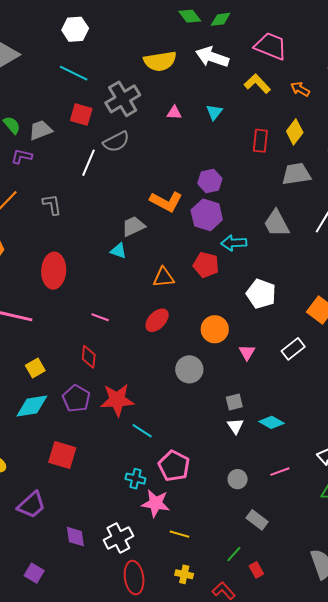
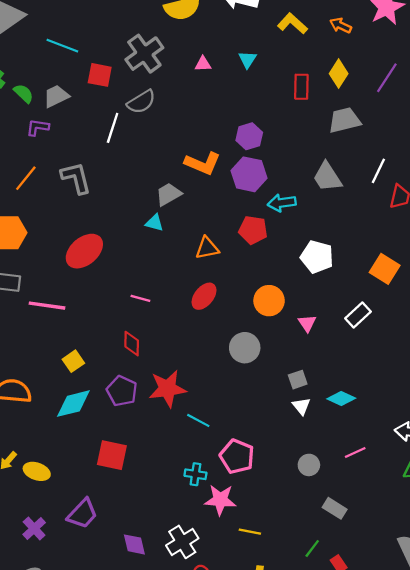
cyan line: (74, 73) -> (62, 46), moved
gray L-shape: (52, 204) -> (76, 178), size x1.4
red ellipse: (54, 271) -> (84, 251), turned 52

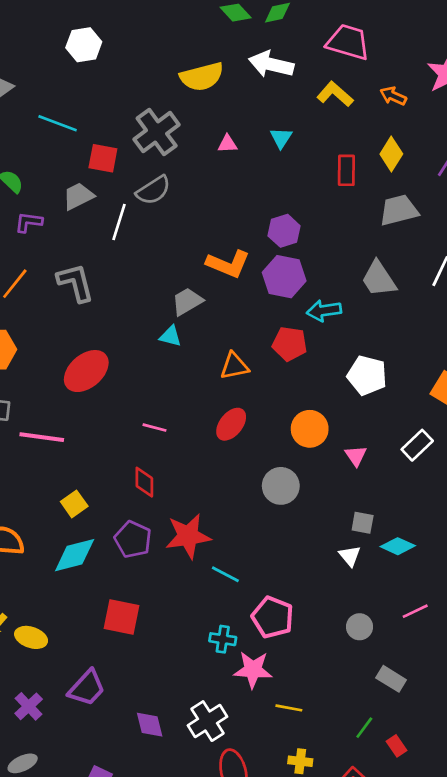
gray trapezoid: (56, 96) -> (78, 196), moved
gray square: (298, 380) -> (363, 523), moved, turned 30

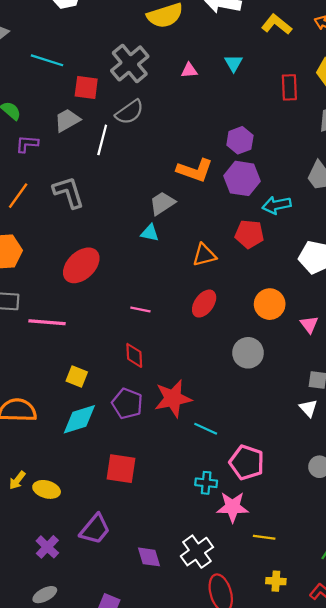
yellow square: (74, 504) -> (77, 377), turned -30

